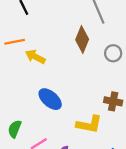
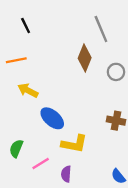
yellow arrow: (35, 57) -> (28, 90), moved
yellow L-shape: (89, 124) -> (74, 144), moved

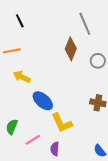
yellow L-shape: (74, 144) -> (62, 123), turned 55

